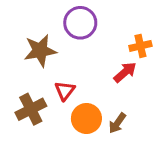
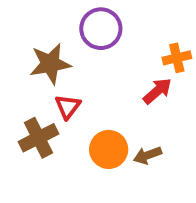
red triangle: (65, 91) -> (68, 107), moved
brown arrow: (117, 123) -> (148, 155), turned 35

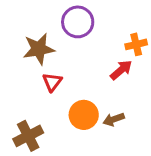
brown cross: (39, 138) -> (28, 136), moved

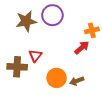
brown star: (39, 49) -> (26, 21), moved
brown cross: (28, 136) -> (17, 67), moved, turned 30

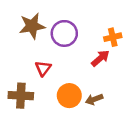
purple circle: (52, 15) -> (64, 33), moved
brown cross: (17, 67) -> (21, 96), moved

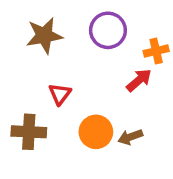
purple circle: (64, 33) -> (108, 30), moved

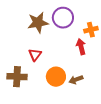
brown star: (44, 36) -> (38, 23), moved
red arrow: (139, 80) -> (81, 47), turned -63

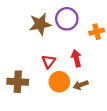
red arrow: (81, 47) -> (76, 58), moved
red triangle: (35, 55) -> (49, 61), moved

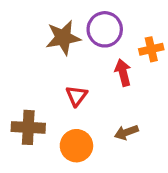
red arrow: (76, 58) -> (123, 73), moved
orange circle: (59, 82) -> (76, 146), moved

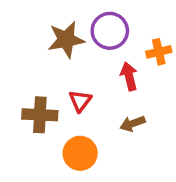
brown cross: (28, 127) -> (40, 115), moved
brown arrow: (126, 132) -> (133, 124), moved

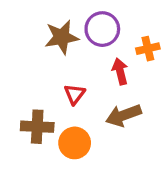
brown cross: (40, 115) -> (37, 127), moved
brown arrow: (133, 124) -> (123, 115), size x1.5

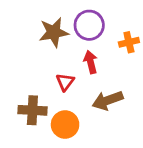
red arrow: (120, 71) -> (91, 62), moved

